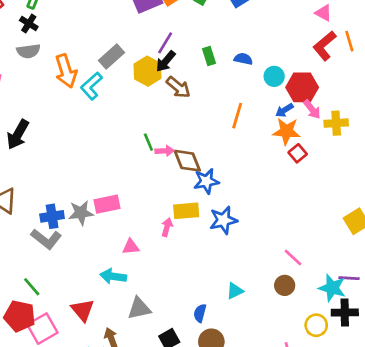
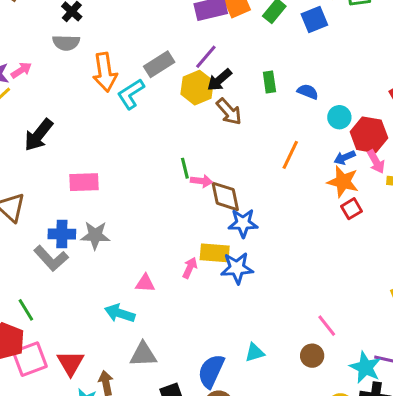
purple line: (165, 43) -> (206, 57), moved
pink rectangle: (107, 204) -> (84, 182), moved
blue star: (223, 220) -> (237, 268), moved
red triangle: (83, 310) -> (71, 363), moved
blue semicircle: (200, 313) -> (211, 371), size x1.6

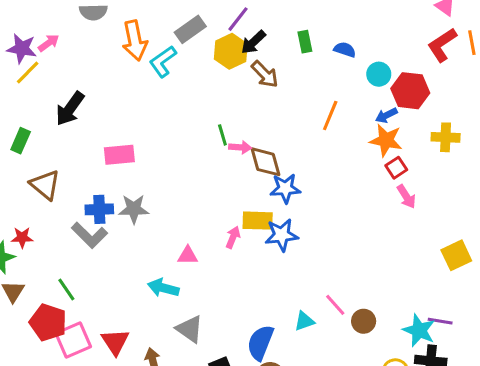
pink arrow: (376, 162) -> (406, 197), moved
pink line: (327, 326) -> (335, 305), moved
gray triangle: (143, 354) -> (190, 329), turned 40

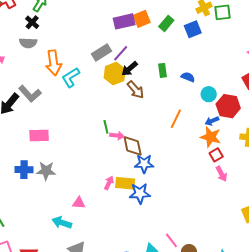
gray rectangle: (190, 29) -> (102, 53), moved
gray L-shape: (89, 235) -> (30, 94), moved
pink arrow: (233, 237) -> (109, 183), moved

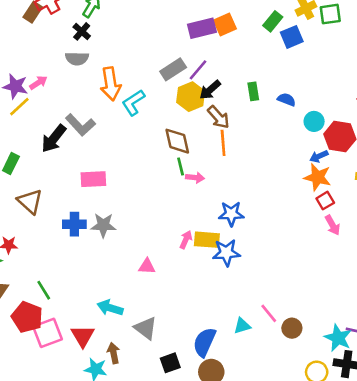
green rectangle: (166, 23) -> (273, 21), moved
orange line: (176, 119) -> (223, 143), moved, turned -30
brown diamond: (133, 146) -> (177, 141), moved
cyan arrow: (62, 223) -> (110, 308), moved

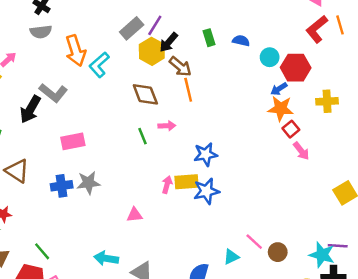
green line: (181, 166) -> (143, 136), moved

